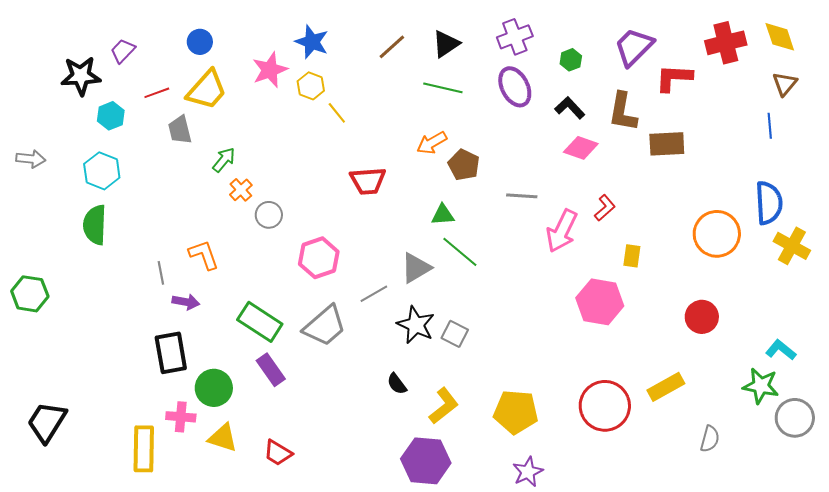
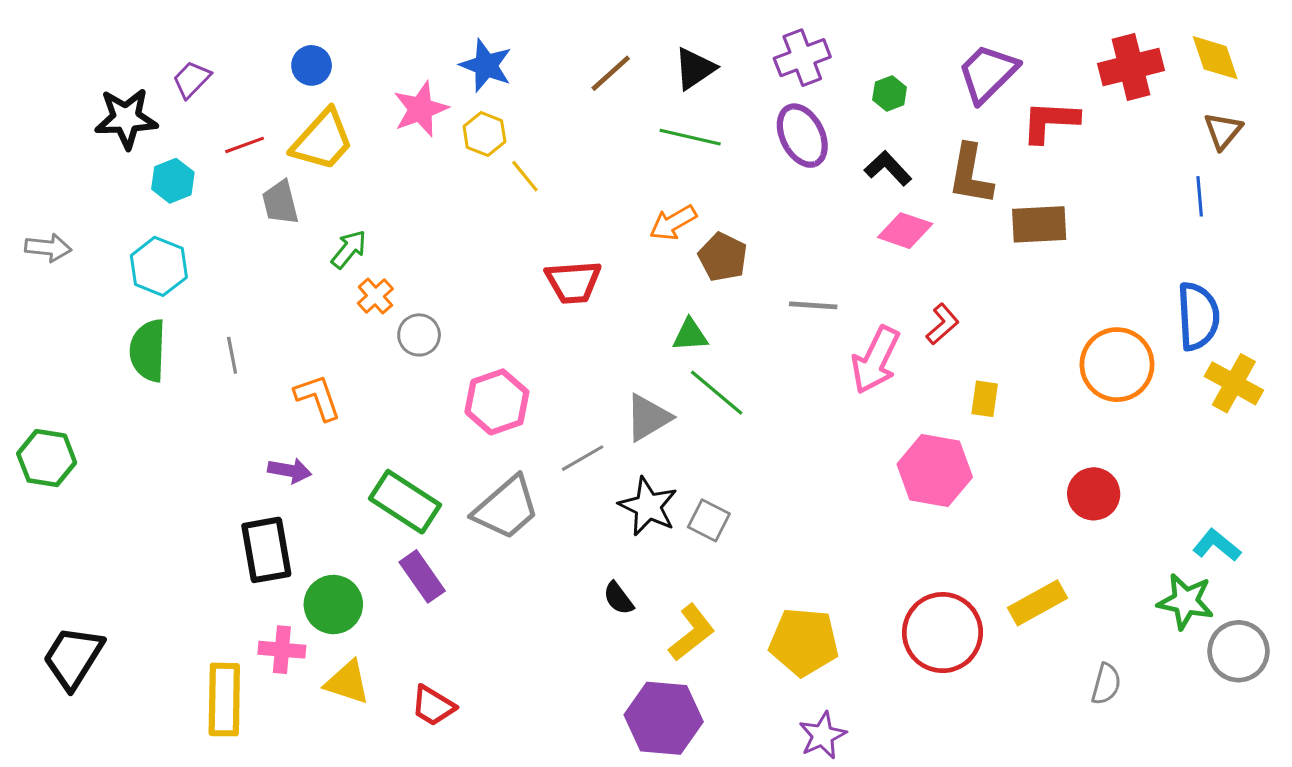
gray line: (161, 273) -> (232, 355), moved

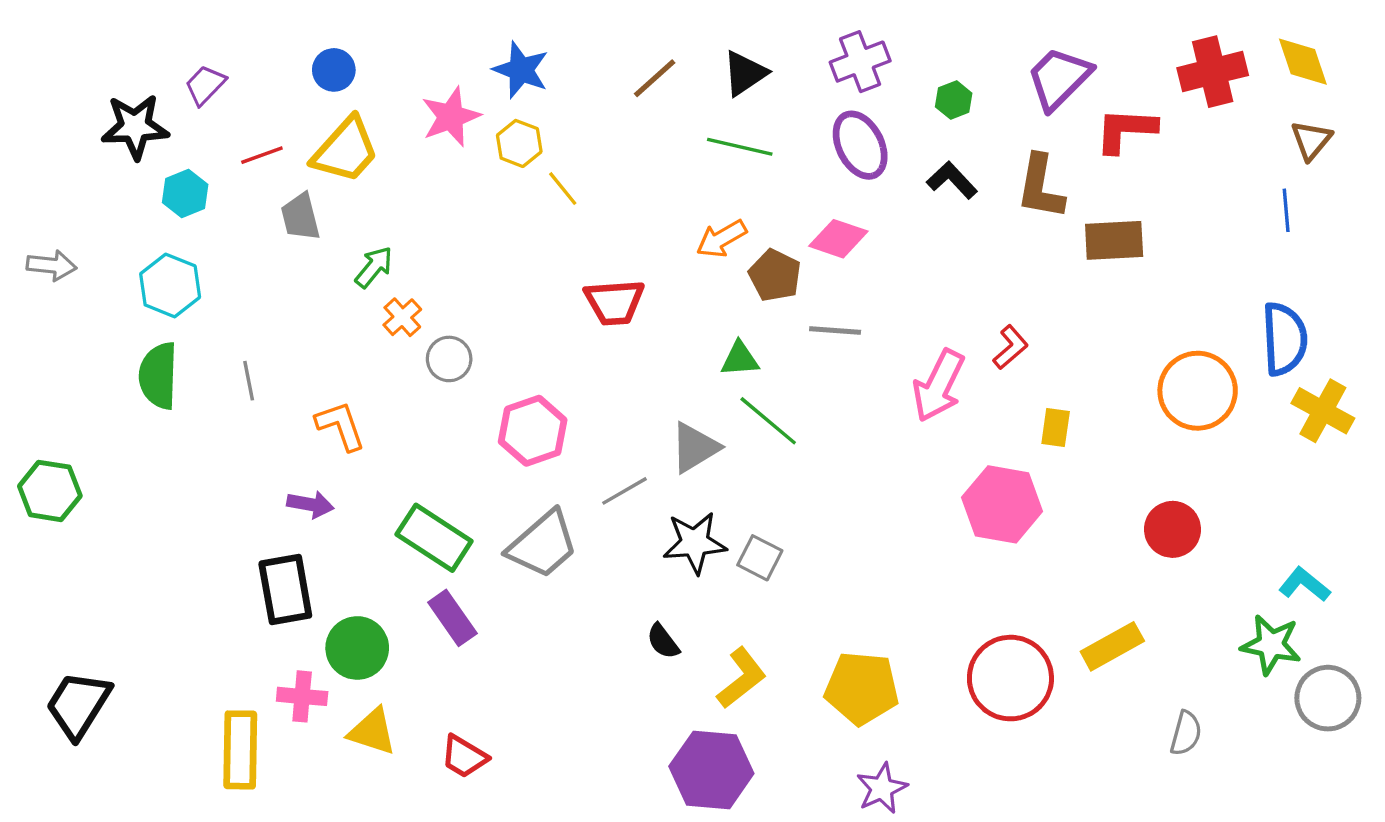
pink diamond: (905, 231) -> (838, 239), moved
gray line: (813, 305) -> (835, 331), moved
black star: (648, 506) -> (695, 543), turned -30

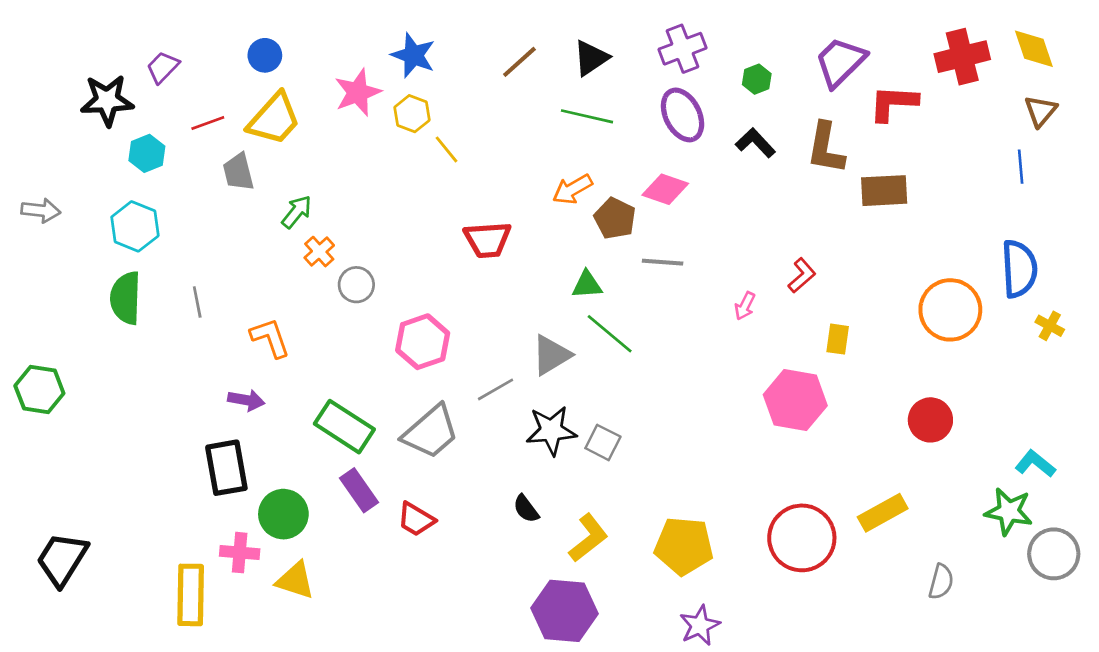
pink arrow: (939, 386) -> (745, 306), size x0.5
yellow cross: (1323, 411) -> (1050, 326), size x0.6
red trapezoid: (464, 757) -> (416, 519), moved

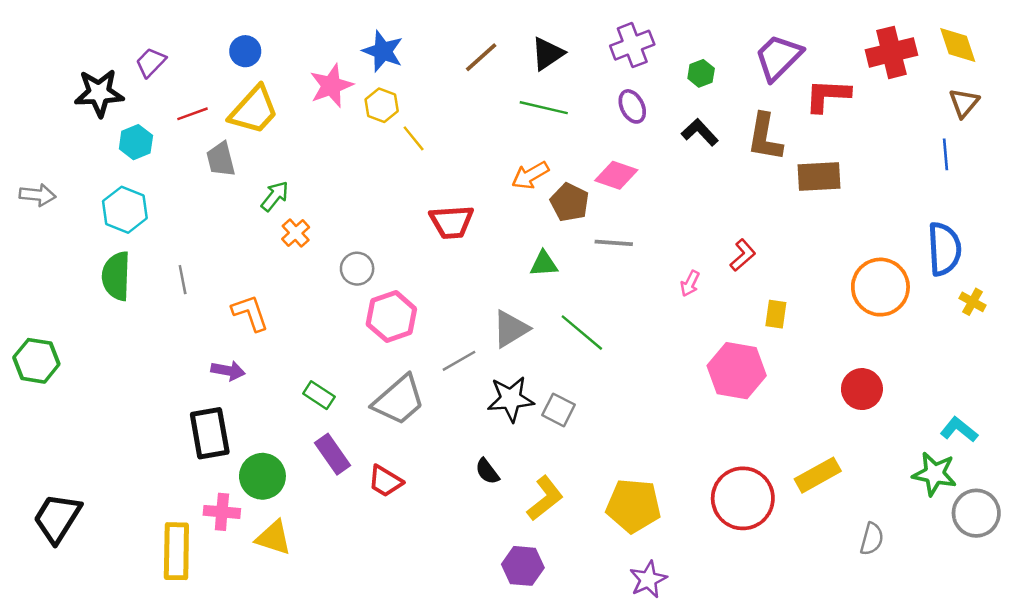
purple ellipse: (683, 115) -> (632, 106), size x0.7
gray circle: (356, 285) -> (357, 269), moved
green line: (610, 334) -> (582, 333), moved
green rectangle: (344, 427) -> (319, 395), size x0.6
purple hexagon: (564, 611) -> (523, 566), size x0.7

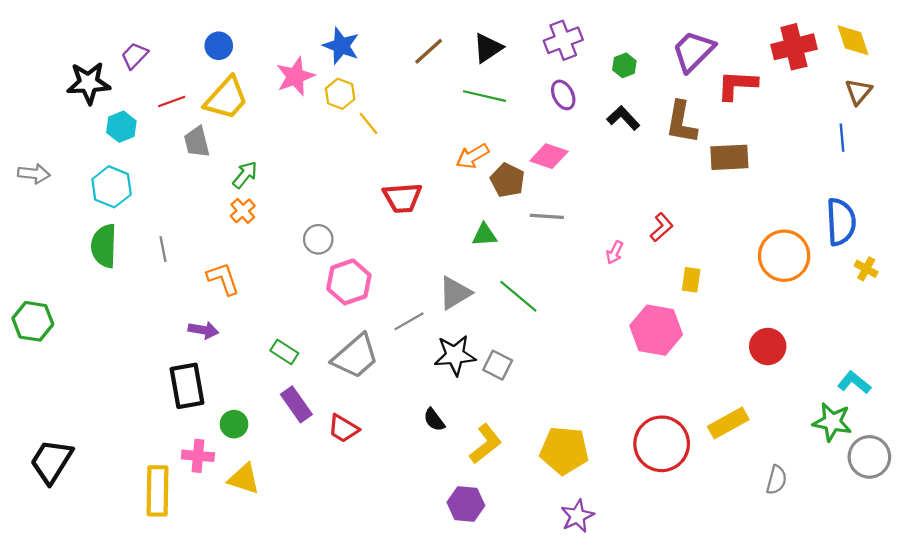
orange cross: (296, 233) -> (243, 211), moved
green circle: (262, 476) -> (234, 424), size x0.7

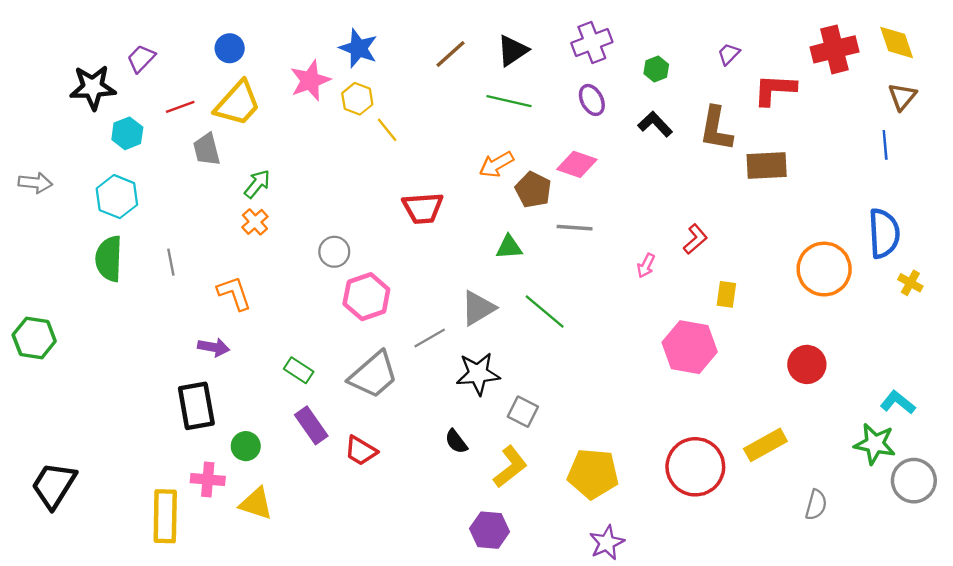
purple trapezoid: (693, 51) -> (729, 54), size x0.5
gray square: (498, 365) -> (523, 412), moved

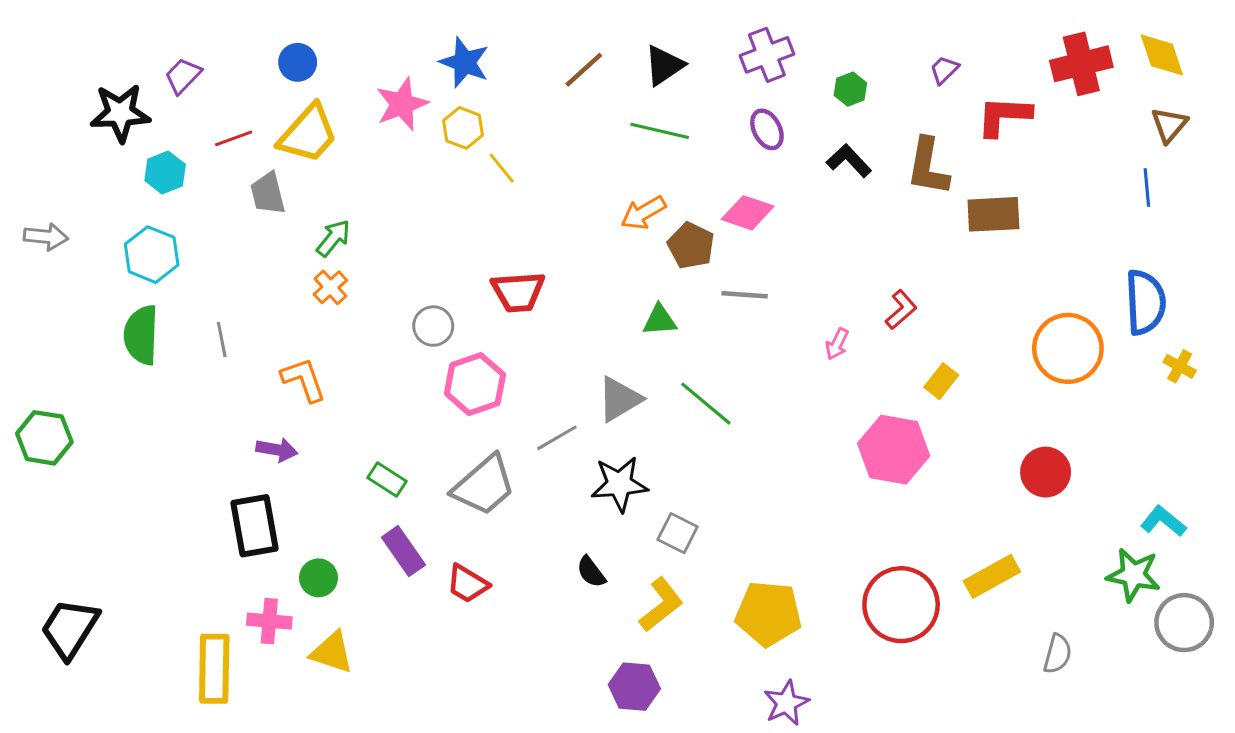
red trapezoid: (423, 208) -> (518, 292), moved
yellow rectangle: (726, 294) -> (941, 381), turned 30

